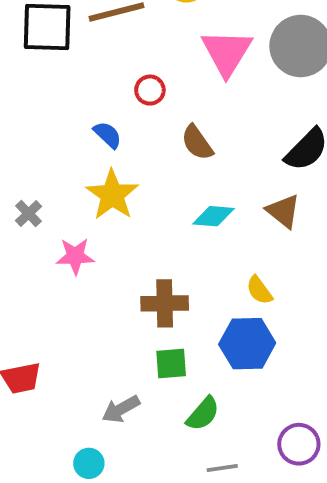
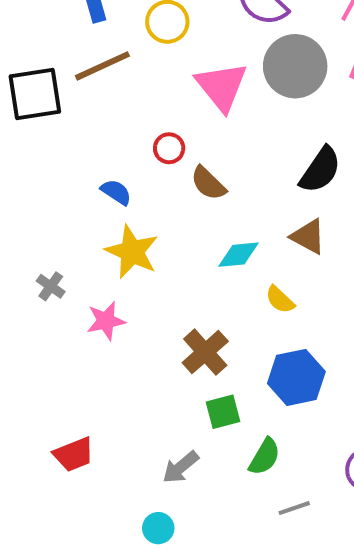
red circle: (150, 90) -> (169, 148), moved
yellow semicircle: (259, 290) -> (280, 300), moved
brown cross: (165, 303) -> (205, 352), turned -30

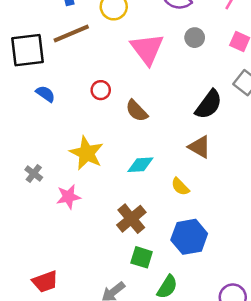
gray circle: (295, 66) -> (195, 38), size x0.5
red circle: (169, 148) -> (101, 90), moved
blue semicircle: (116, 192) -> (45, 94), moved
cyan diamond: (238, 255) -> (140, 165), moved
green square: (223, 412) -> (142, 257), turned 30

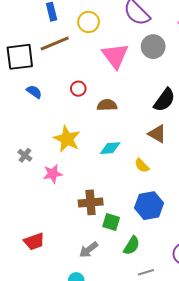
gray circle: (195, 38) -> (153, 47), size x1.5
brown semicircle: (137, 111) -> (107, 105), turned 132
brown cross: (131, 219) -> (91, 202), moved, turned 35

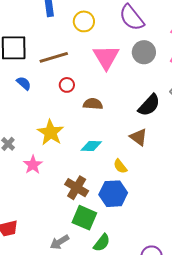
brown line: (55, 43) -> (54, 57), moved
pink star: (53, 174) -> (33, 165), turned -30
brown cross: (91, 202) -> (77, 188), moved, turned 30
blue hexagon: (149, 206) -> (113, 194), moved
green square: (111, 222) -> (84, 218), size x1.4

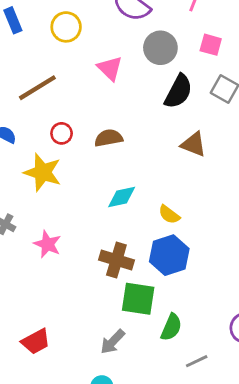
pink triangle: (106, 57) -> (110, 68), size x0.7
red circle: (67, 85) -> (62, 133), moved
black semicircle: (149, 105) -> (178, 91), moved
yellow star: (51, 132) -> (43, 172), moved
brown triangle: (139, 137) -> (194, 144), moved

